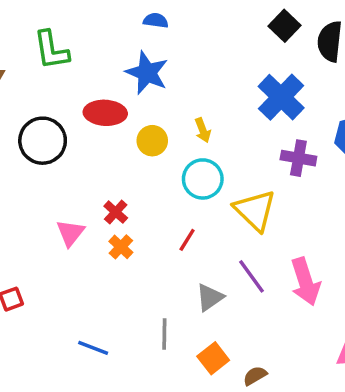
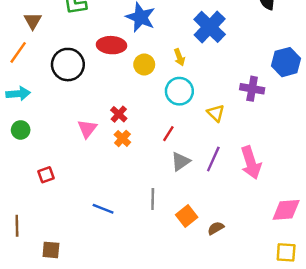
blue cross: (281, 97) -> (210, 27), moved
purple cross: (298, 158) -> (252, 89), moved
yellow triangle: (255, 210) -> (216, 113), size x0.6
purple line: (251, 276) -> (213, 159), turned 60
gray triangle: (210, 297) -> (181, 161), moved

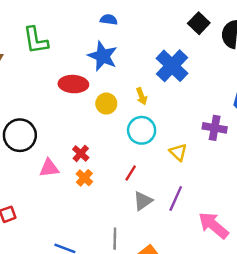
black circle: (68, 65) -> (20, 135), moved
pink triangle: (87, 129) -> (49, 168), turned 45
pink arrow: (251, 163) -> (213, 225), moved, turned 148

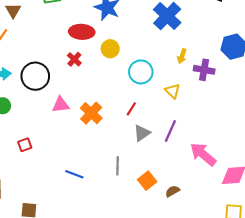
yellow arrow: (142, 96) -> (182, 56), moved, turned 40
red cross: (81, 153) -> (74, 59), moved
orange cross: (84, 178) -> (91, 113), size x1.5

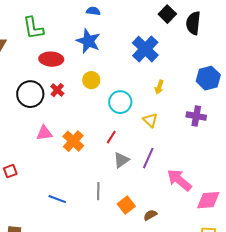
red ellipse: (82, 32) -> (51, 59), moved
purple cross: (204, 70) -> (196, 116), moved
black circle: (35, 76) -> (30, 94), moved

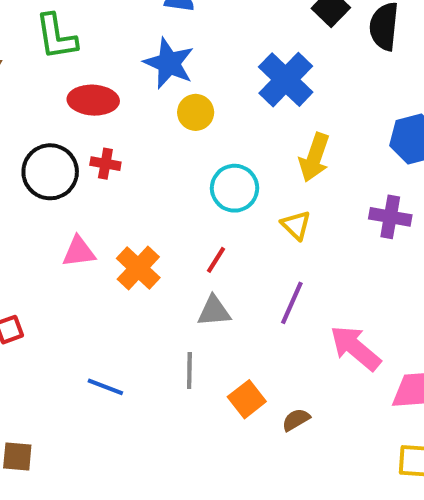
yellow circle: (91, 80) -> (196, 112), moved
yellow arrow: (159, 87) -> (314, 157), size x1.6
red cross: (57, 90) -> (105, 164), turned -32
gray triangle: (121, 160) -> (214, 311), moved, turned 30

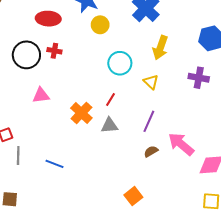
orange cross: (138, 268) -> (81, 113), moved
gray line: (189, 371) -> (18, 156), moved
orange square: (247, 399) -> (133, 196), moved
brown semicircle: (296, 420) -> (151, 151), moved

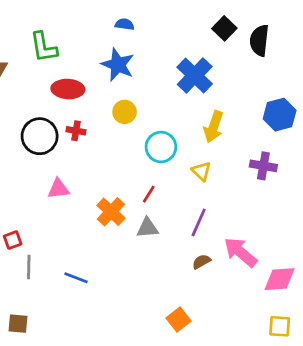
yellow circle: (100, 25) -> (125, 112), moved

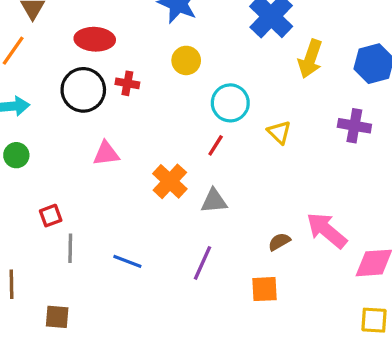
red ellipse: (68, 89) -> (95, 39), moved
yellow arrow: (214, 127) -> (310, 59), moved
red line: (149, 194) -> (216, 145), moved
purple line: (199, 222) -> (203, 263), moved
orange square: (178, 320) -> (265, 289), moved, turned 35

